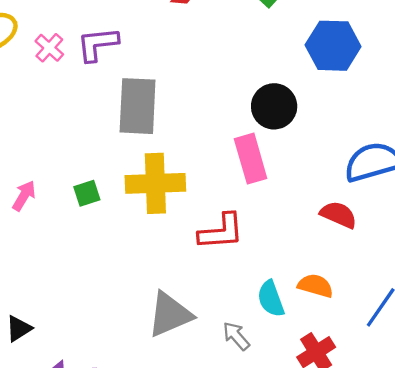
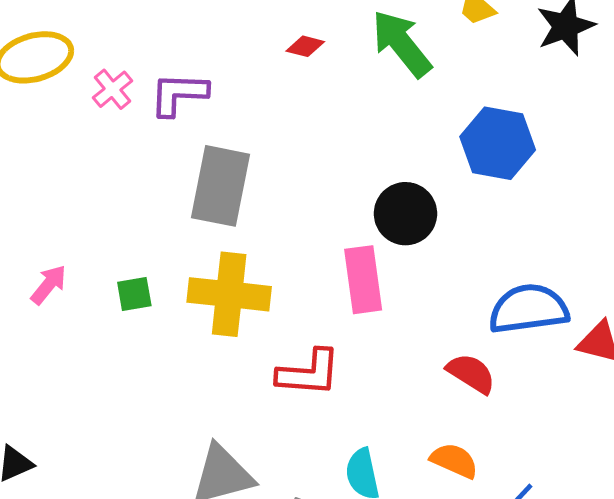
orange semicircle: (315, 286) -> (454, 461), moved

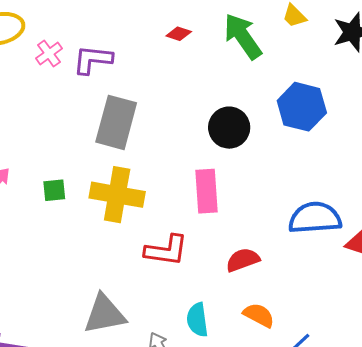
black circle: (405, 214) -> (229, 128), moved
red semicircle: (471, 373) -> (243, 260), moved, turned -56

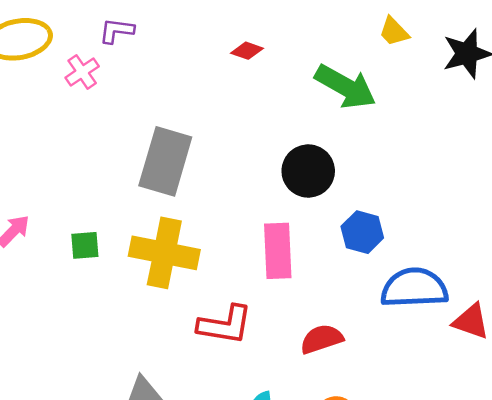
green arrow: (243, 36) -> (345, 87), moved, turned 153
purple L-shape: (93, 60) -> (117, 31), moved, size x0.7
blue hexagon: (302, 107) -> (362, 232), moved, size x0.7

